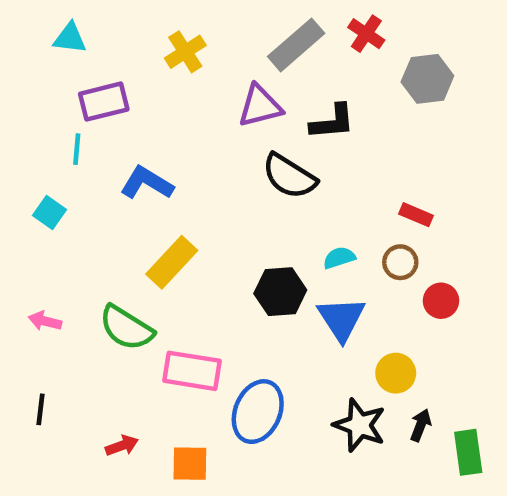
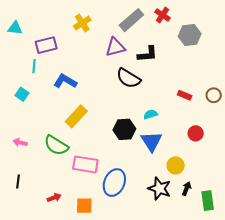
cyan triangle: (70, 38) -> (15, 28), moved
brown circle: (400, 262) -> (214, 95), moved

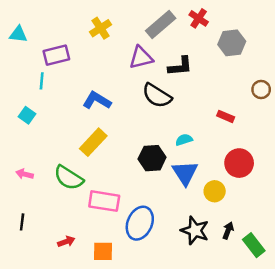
blue L-shape: (65, 81) -> (97, 101), moved
brown circle: (214, 95) -> (261, 89), moved
red circle: (196, 133) -> (239, 163), size x1.5
yellow circle: (176, 165) -> (215, 191), moved
green rectangle: (208, 201) -> (254, 245), turned -30

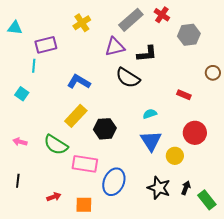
black hexagon: (152, 158) -> (105, 129), moved

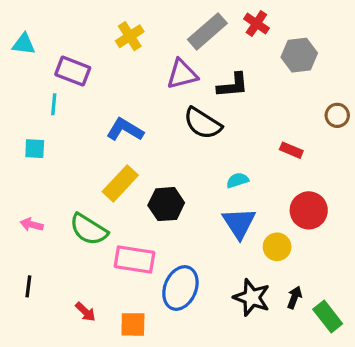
purple rectangle: (46, 45) -> (73, 71), turned 35
cyan square: (22, 94) -> (35, 149), turned -32
red arrow: (54, 197) -> (85, 312), turned 64

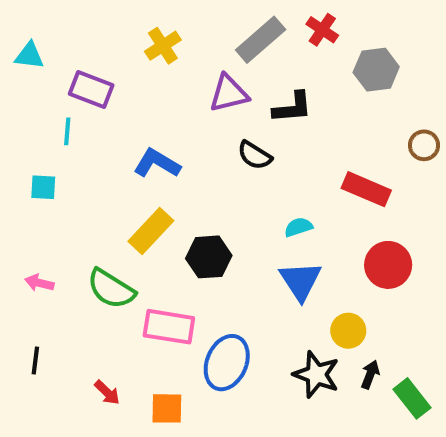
black semicircle: (203, 123) -> (255, 155), size x0.7
red rectangle: (291, 150) -> (366, 189), size x1.6
yellow circle: (277, 247) -> (348, 331), moved

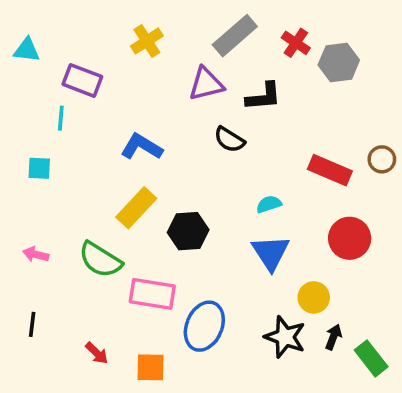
red cross: (322, 30) -> (296, 43), moved
brown circle: (424, 145) -> (382, 159), moved

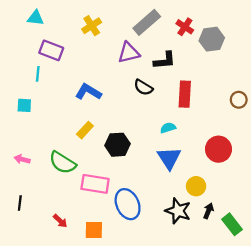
cyan triangle: (27, 50) -> (36, 18), moved
red rectangle: (330, 170) -> (185, 94), moved, turned 70
yellow rectangle: (136, 208) -> (85, 130), size x0.7
blue ellipse: (204, 326) -> (128, 204), turned -48

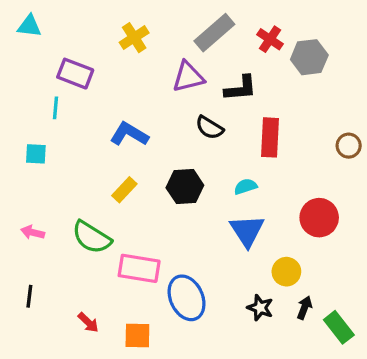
cyan triangle: (36, 18) -> (29, 26), moved
black hexagon: (117, 145) -> (185, 187), moved
black star: (178, 211) -> (260, 308), size x0.7

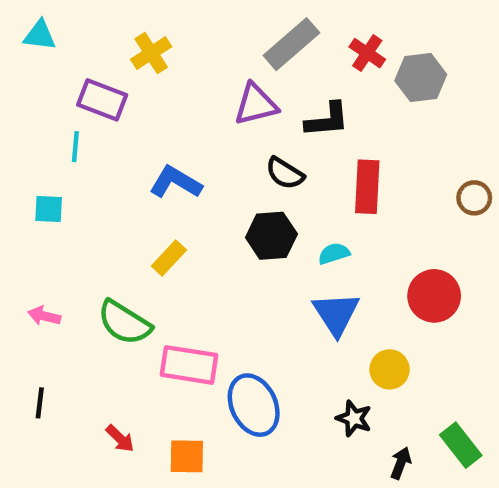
yellow cross: (134, 38) -> (151, 53), moved
black hexagon: (185, 187) -> (271, 236), moved
black arrow: (304, 308) -> (401, 463), moved

